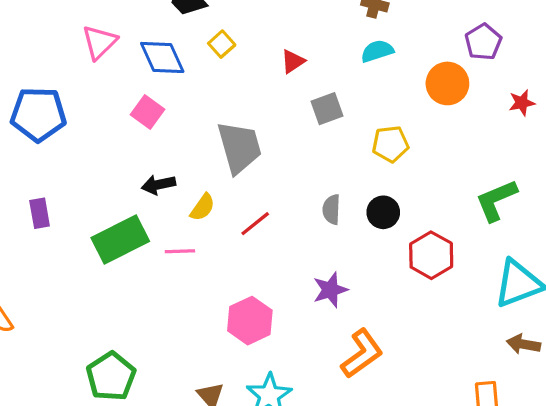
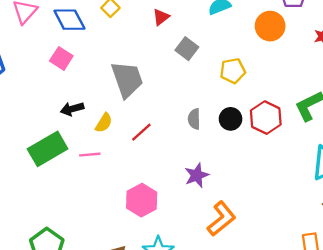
gray square: (327, 109) -> (187, 49), turned -30
red hexagon: (431, 255) -> (266, 118), moved

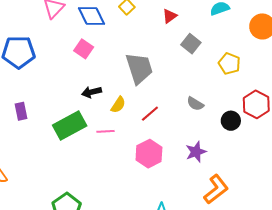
yellow pentagon: (233, 71) -> (229, 64), turned 30
gray semicircle: (194, 119) -> (195, 104), turned -60
black circle: (231, 119) -> (231, 121), moved
pink hexagon: (142, 200) -> (149, 154), moved

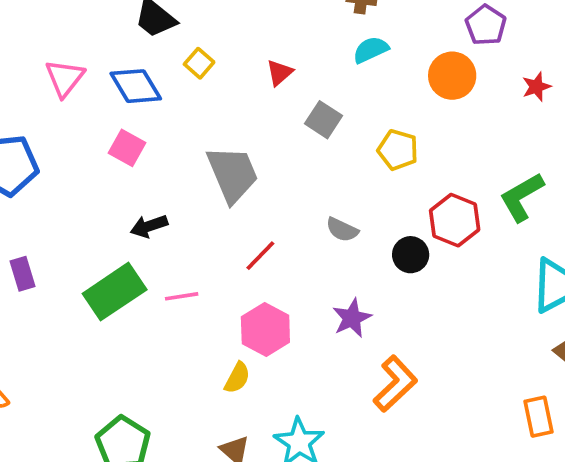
yellow semicircle: (118, 105) -> (237, 378), moved

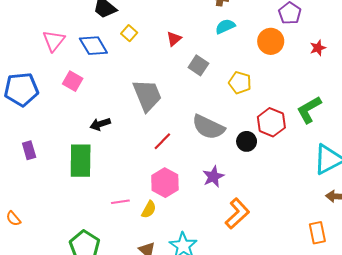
pink square: (127, 148) -> (73, 81), moved
gray semicircle: (342, 230) -> (208, 127), size x1.8
green rectangle: (115, 292) -> (81, 161), turned -56
pink line: (182, 296) -> (120, 202), moved

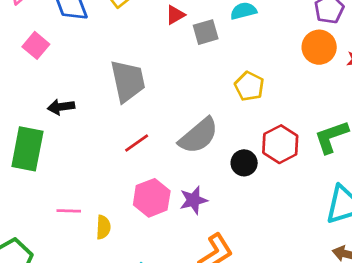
orange circle: (271, 41) -> (319, 47), moved
gray square: (198, 65) -> (206, 32), moved, turned 30
gray semicircle: (208, 127) -> (199, 136), turned -76
pink hexagon: (165, 183) -> (152, 198), moved
yellow semicircle: (149, 209) -> (103, 227), turned -36

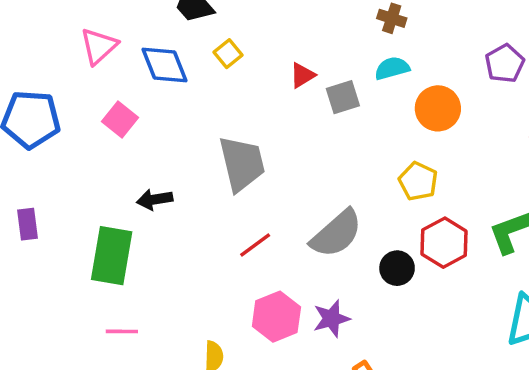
orange circle: (319, 47) -> (438, 108), moved
yellow pentagon: (249, 86) -> (418, 181), moved
pink line: (69, 211) -> (122, 331), moved

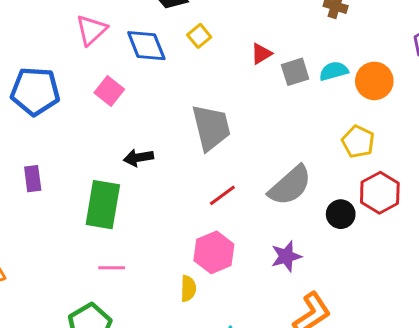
cyan semicircle: (392, 68) -> (334, 71), moved
pink hexagon: (276, 317) -> (214, 252), moved

